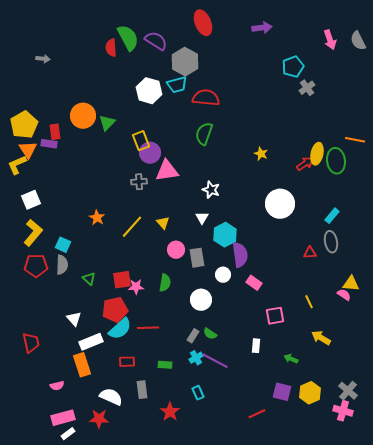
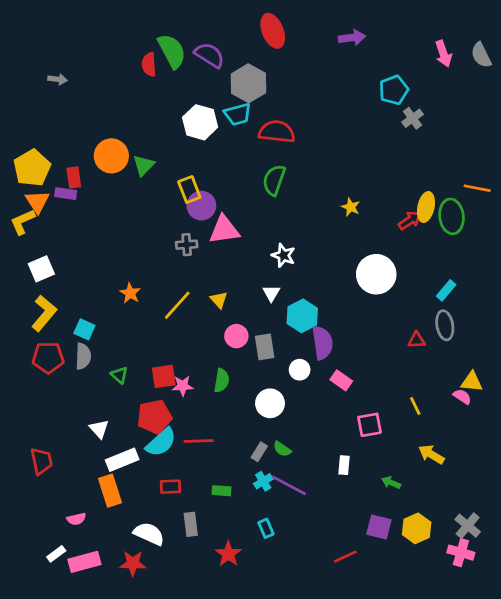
white rectangle: (68, 434) -> (56, 554), moved

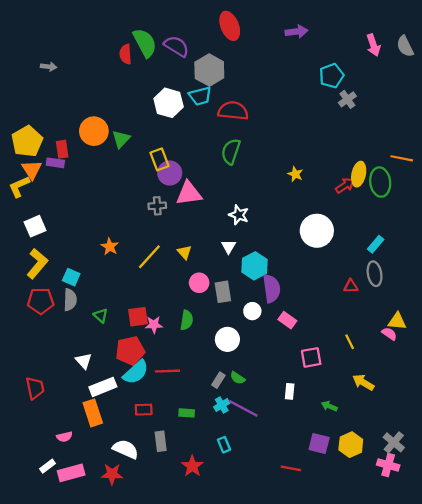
red line: (345, 557) -> (291, 468), turned 36

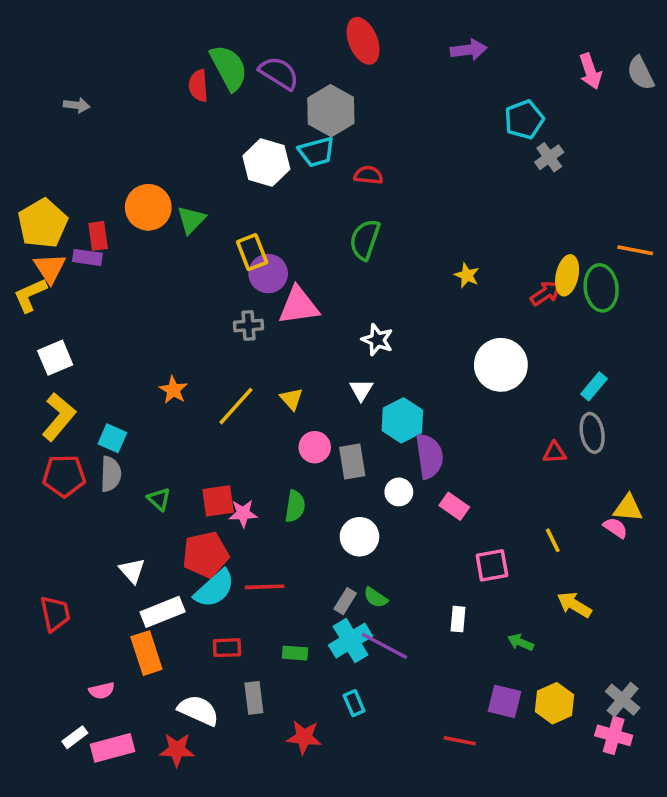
red semicircle: (233, 111) -> (368, 175), size x0.6
cyan cross: (222, 405) -> (351, 641), size x1.6
red star: (192, 466) -> (304, 737), turned -30

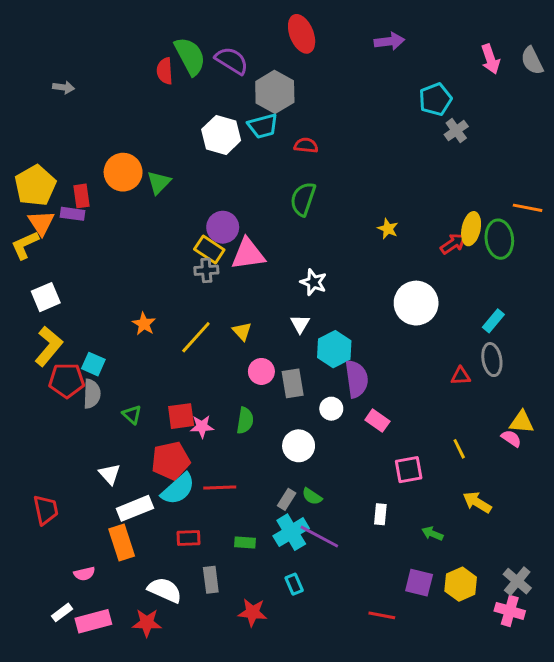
yellow rectangle: (252, 252) -> (209, 249), moved, turned -36
red pentagon: (64, 476) -> (67, 380), moved

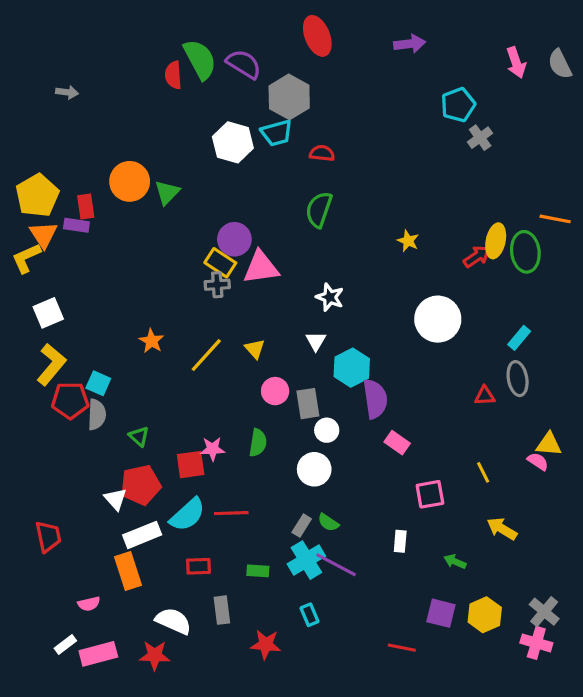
white circle: (331, 409) -> (327, 430), moved
red square: (181, 416) -> (191, 465), moved
red pentagon: (171, 461) -> (141, 485), moved

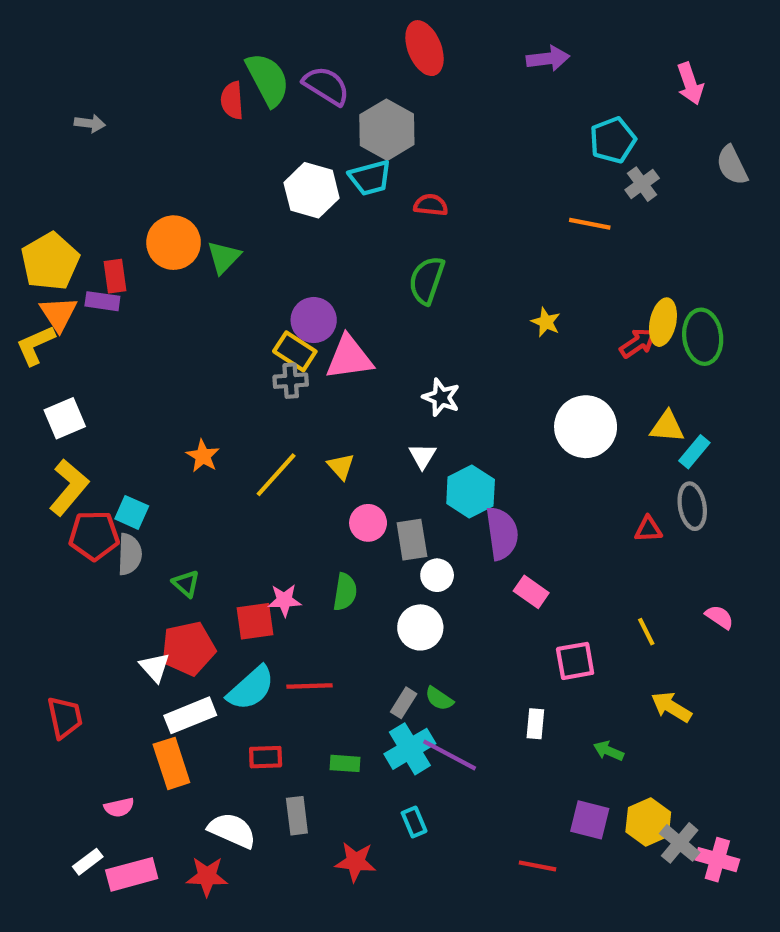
gray semicircle: (560, 64) -> (732, 165), moved
orange line: (555, 219) -> (590, 224), moved
yellow triangle: (549, 444) -> (667, 427), moved
gray cross: (544, 612) -> (680, 843), moved

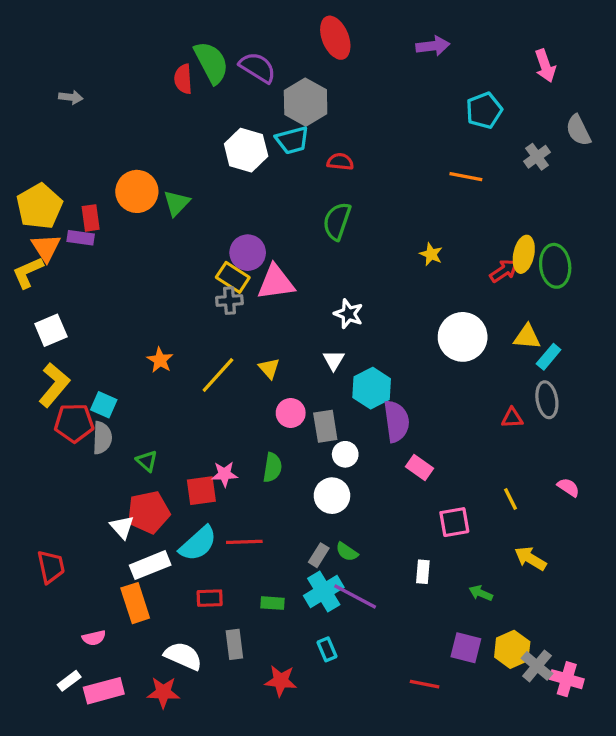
gray cross: (642, 184) -> (537, 157), moved

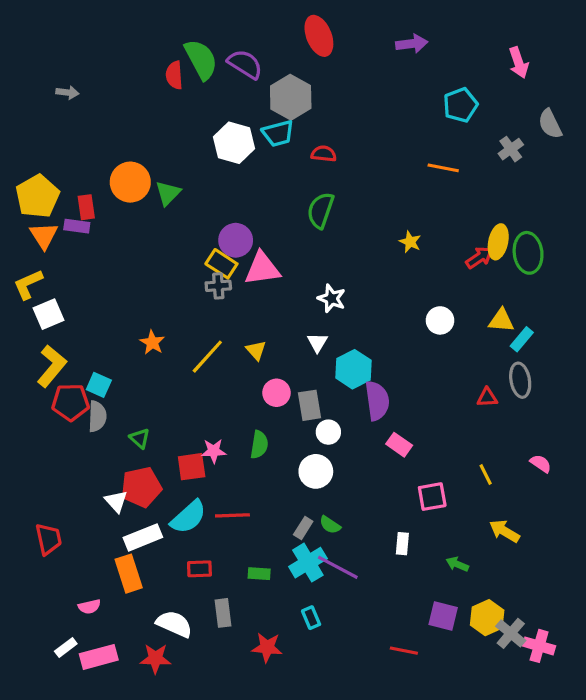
yellow L-shape: (28, 272) -> (28, 284), moved
white circle: (463, 337) -> (440, 320), size x0.6

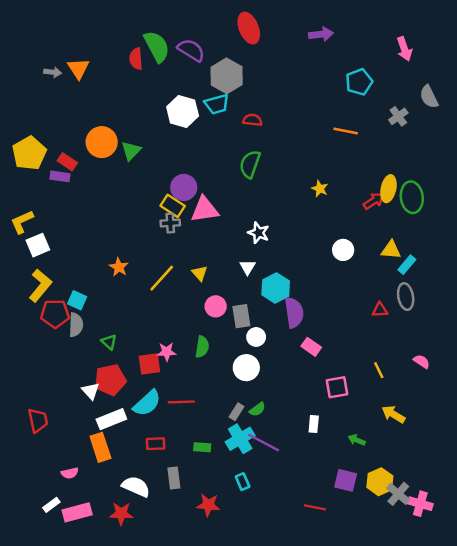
red rectangle: (86, 207) -> (67, 162), turned -48
orange triangle: (44, 236) -> (78, 69), moved
green semicircle: (330, 525) -> (257, 409), turned -70

